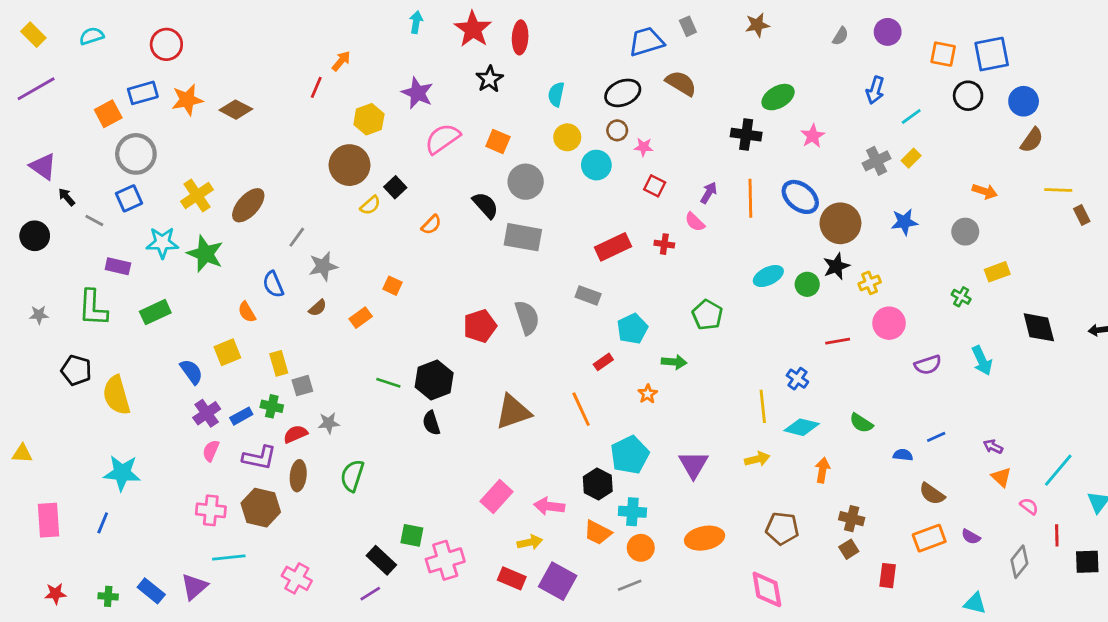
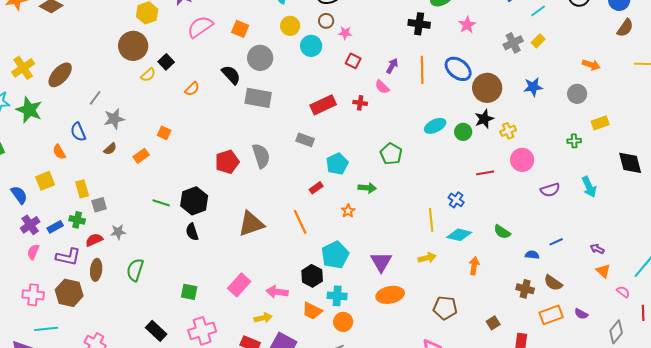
green cross: (961, 297) -> (574, 141), turned -32
brown cross: (852, 519) -> (525, 289), moved
green square: (412, 535) -> (189, 292), moved
orange ellipse: (705, 538) -> (390, 295), moved

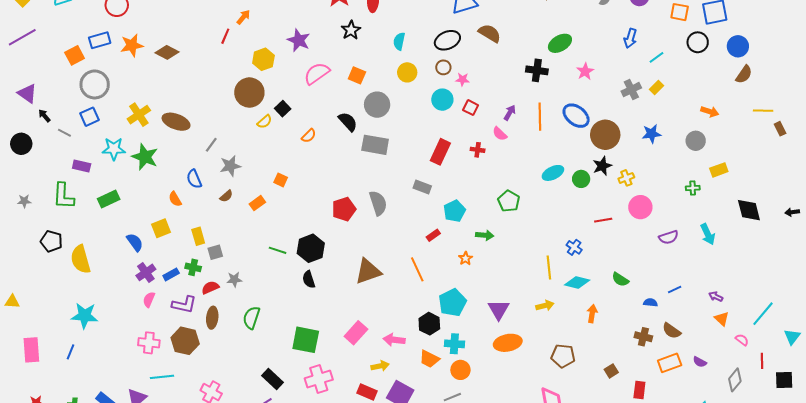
cyan circle: (311, 46) -> (442, 100), moved
brown ellipse: (60, 75) -> (176, 122), turned 68
red rectangle: (323, 105) -> (440, 152), turned -40
green square: (189, 292) -> (306, 340), size x1.6

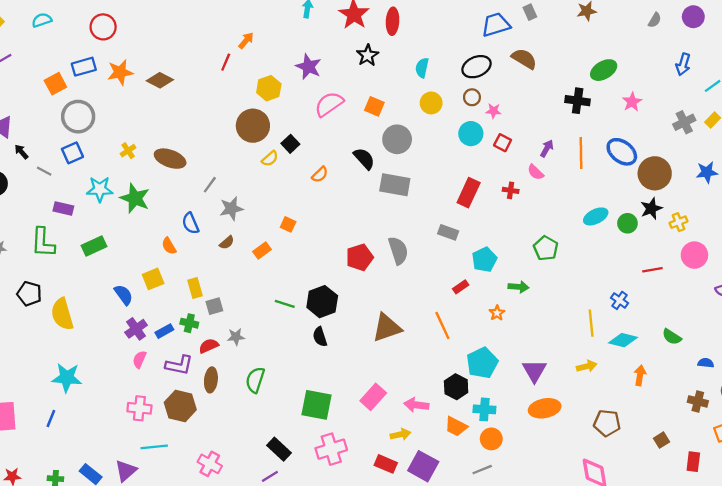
yellow cross: (139, 115) -> (128, 151), size x0.6

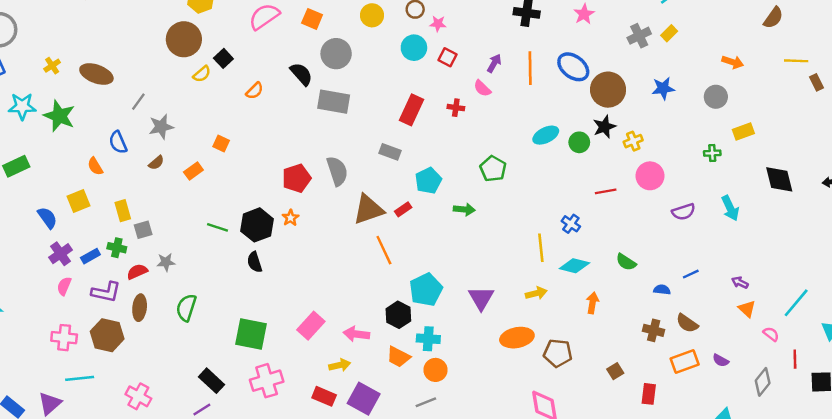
orange star: (497, 313) -> (291, 218), moved
brown triangle: (387, 328) -> (368, 209), moved
orange ellipse: (545, 408) -> (517, 338), moved

